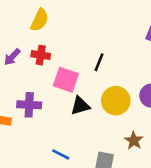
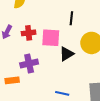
red cross: (41, 55) -> (29, 33), moved

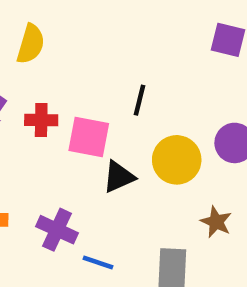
purple cross: (29, 64) -> (57, 230), moved, turned 30

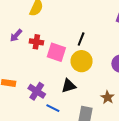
yellow circle: (177, 160) -> (82, 61), moved
black triangle: (119, 177) -> (69, 86), moved

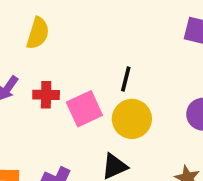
pink square: (56, 52) -> (84, 109), turned -36

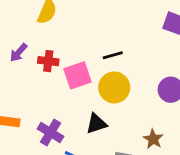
black line: (126, 79) -> (113, 55), turned 54

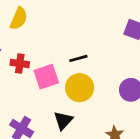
black triangle: (96, 124) -> (63, 120), turned -30

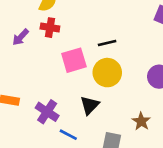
red cross: (20, 63) -> (50, 28), moved

